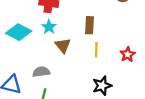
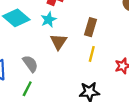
gray semicircle: (41, 72) -> (30, 64), turned 49

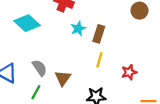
cyan star: (49, 20) -> (78, 29), moved
brown triangle: (59, 42) -> (63, 78), moved

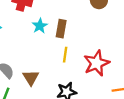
red star: (129, 72) -> (96, 63), size x1.6

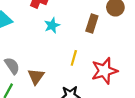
brown rectangle: (61, 29) -> (92, 23), moved

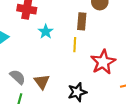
yellow line: (74, 58) -> (75, 45), moved

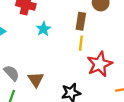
yellow line: (75, 45) -> (81, 43), moved

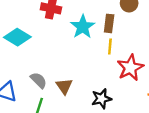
cyan star: (43, 29) -> (83, 27), moved, size x1.5

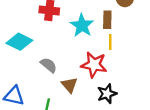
red star: (130, 68) -> (94, 65), moved, turned -30
gray semicircle: (39, 80) -> (49, 65), moved

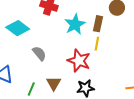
brown triangle: (69, 85) -> (54, 83), moved

